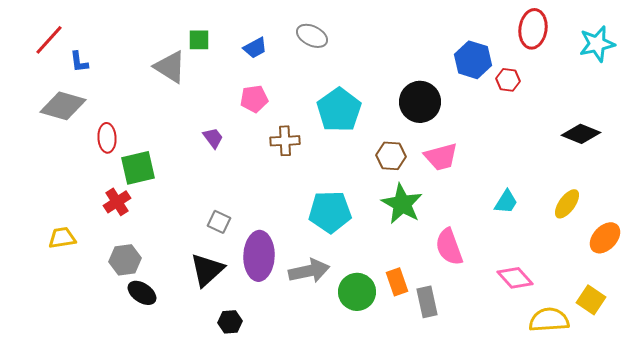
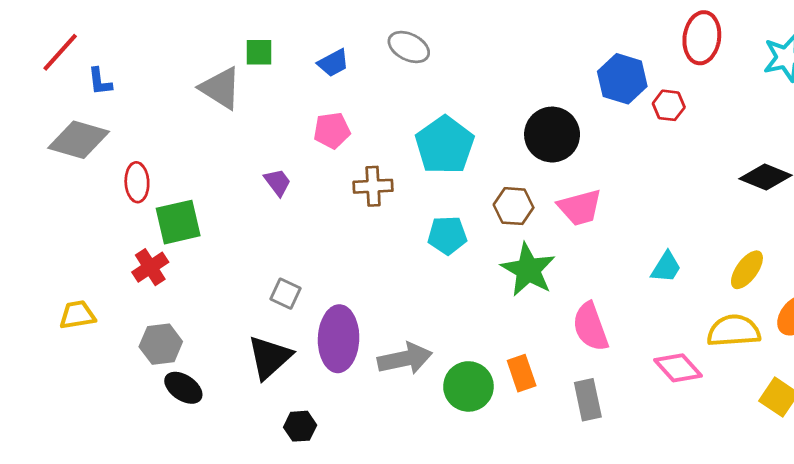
cyan pentagon: (330, 212) -> (447, 235), moved, size x0.7
gray rectangle: (427, 302) -> (588, 400), moved
yellow semicircle: (549, 320) -> (734, 331), moved

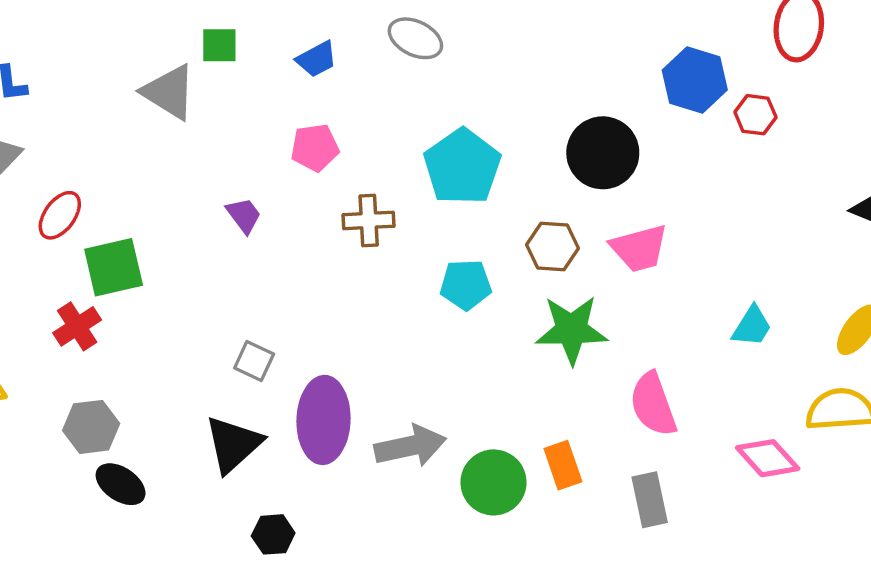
red ellipse: (137, 182) -> (60, 215), turned 39
green star: (528, 270) -> (572, 330), turned -30

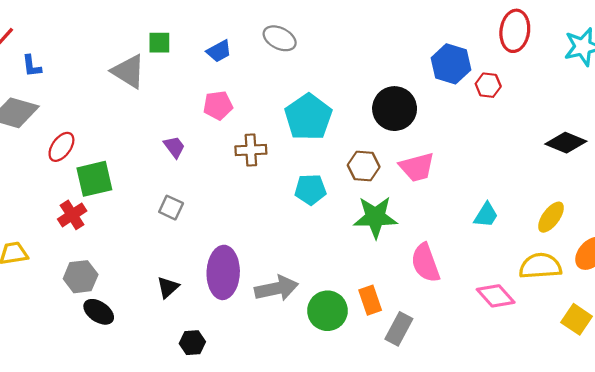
gray square: (254, 361) -> (171, 208), moved
black triangle: (233, 444) -> (168, 287), size x0.6
gray rectangle: (650, 500) -> (399, 329), moved, turned 40

